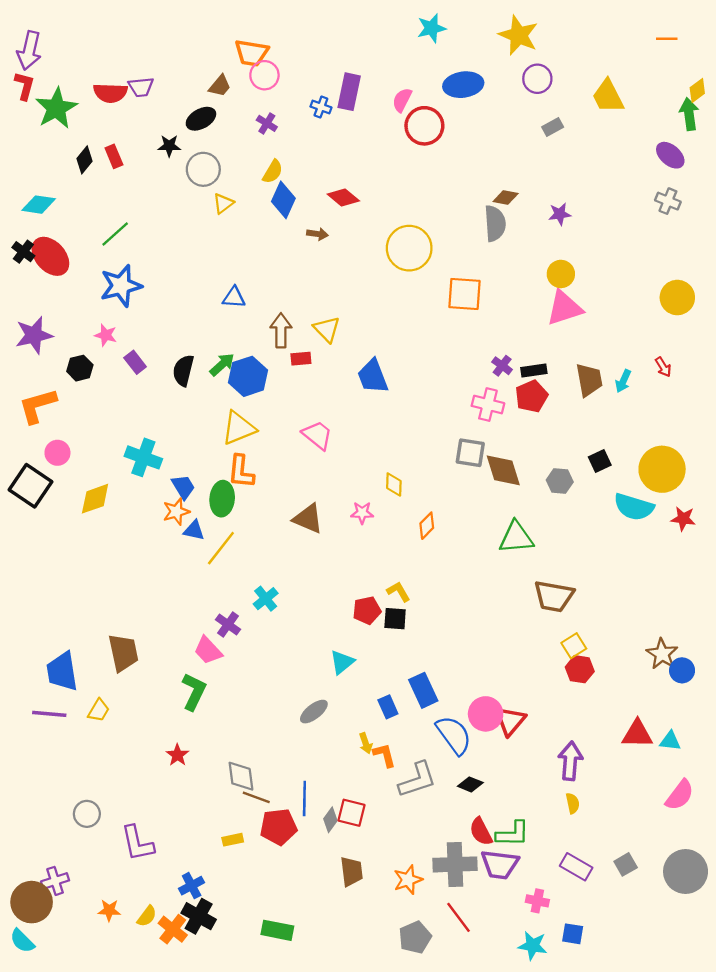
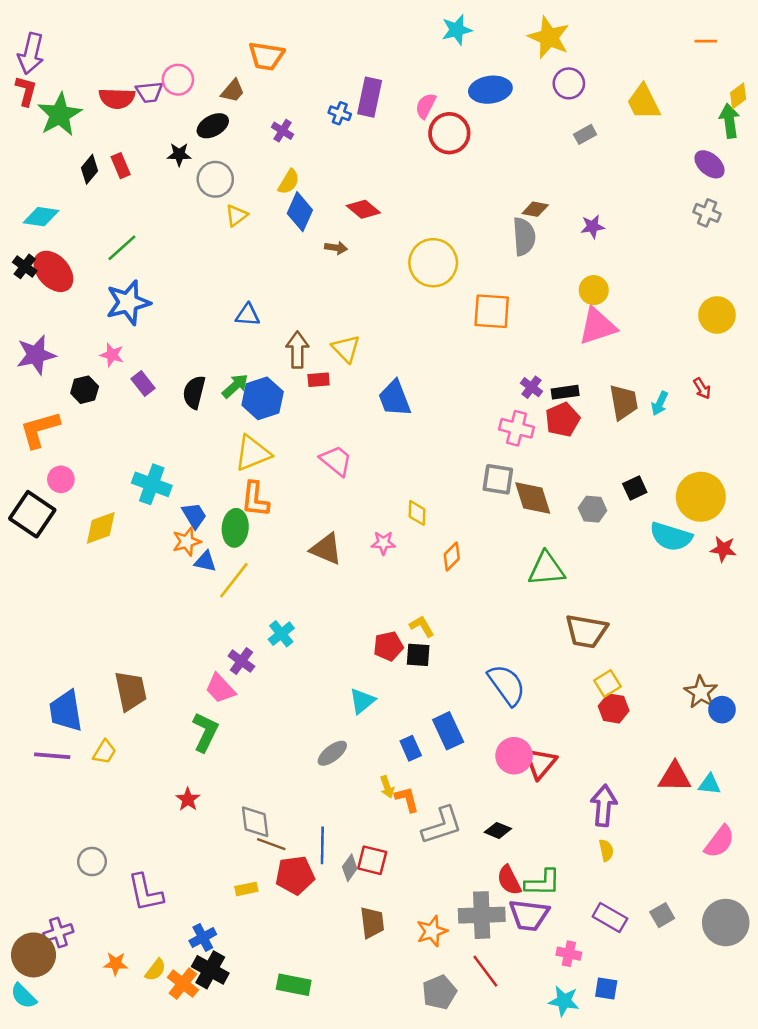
pink circle: (264, 75) -> (178, 80), moved
blue semicircle: (454, 735) -> (507, 685), moved

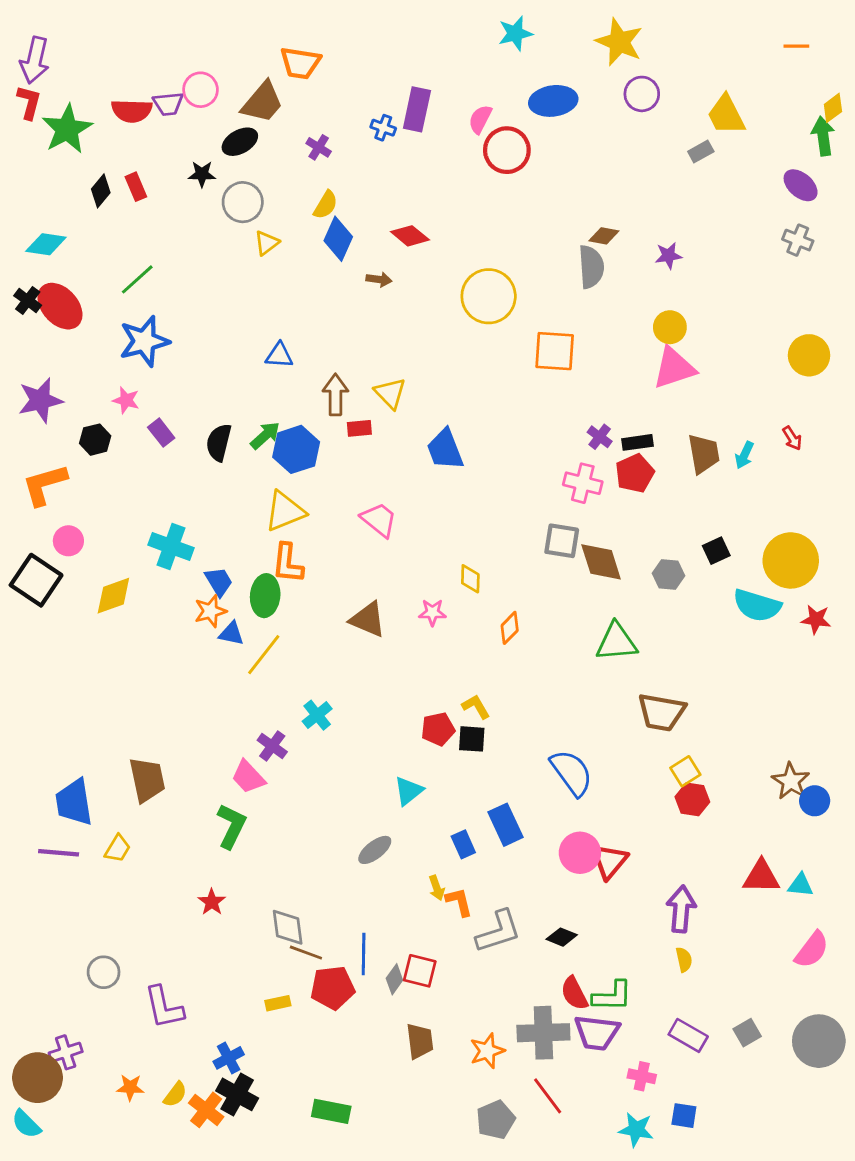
brown trapezoid: (233, 91) -> (262, 102), size x1.6
gray rectangle: (585, 134) -> (701, 152), moved

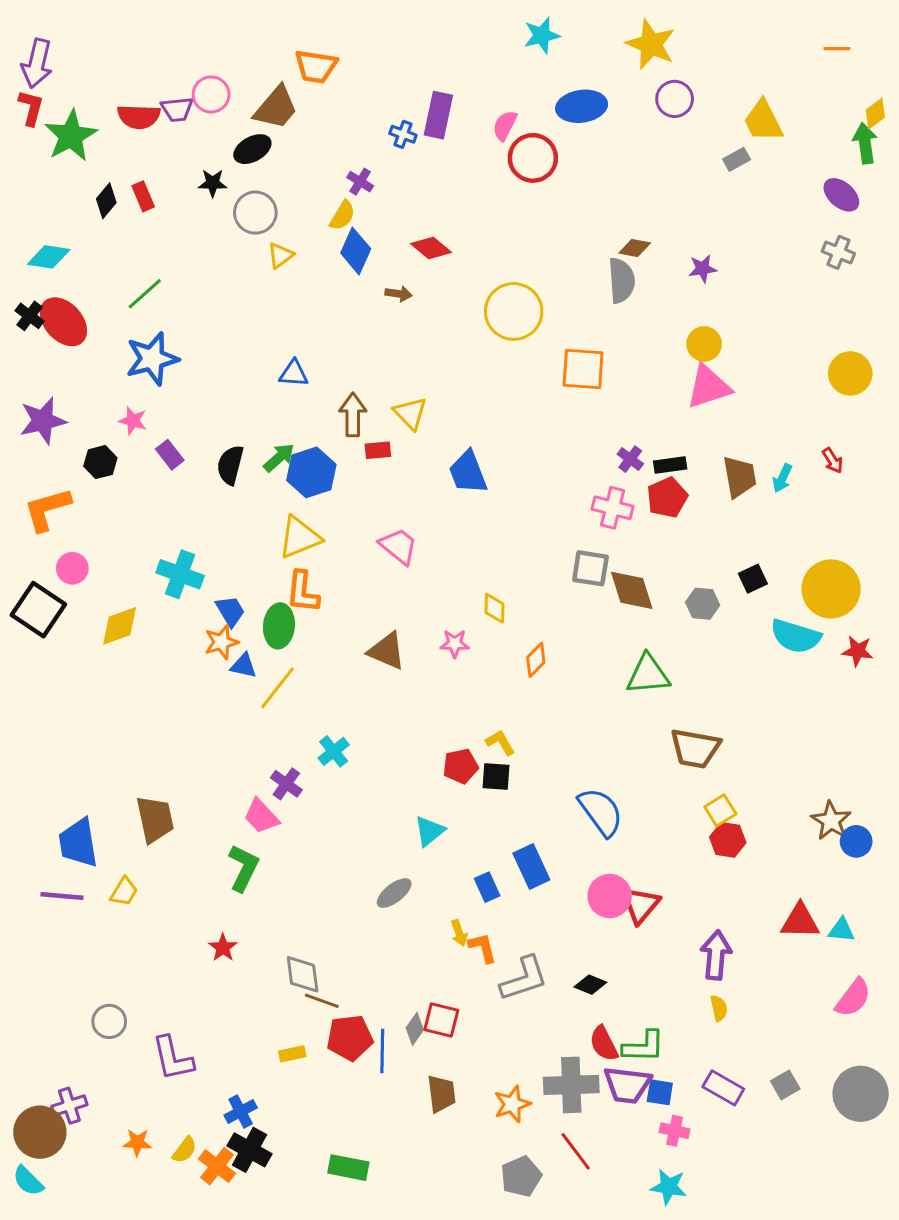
purple cross: (319, 147) -> (360, 182), moved
blue line: (364, 954) -> (382, 1051), moved
blue square: (684, 1116) -> (660, 1092), moved

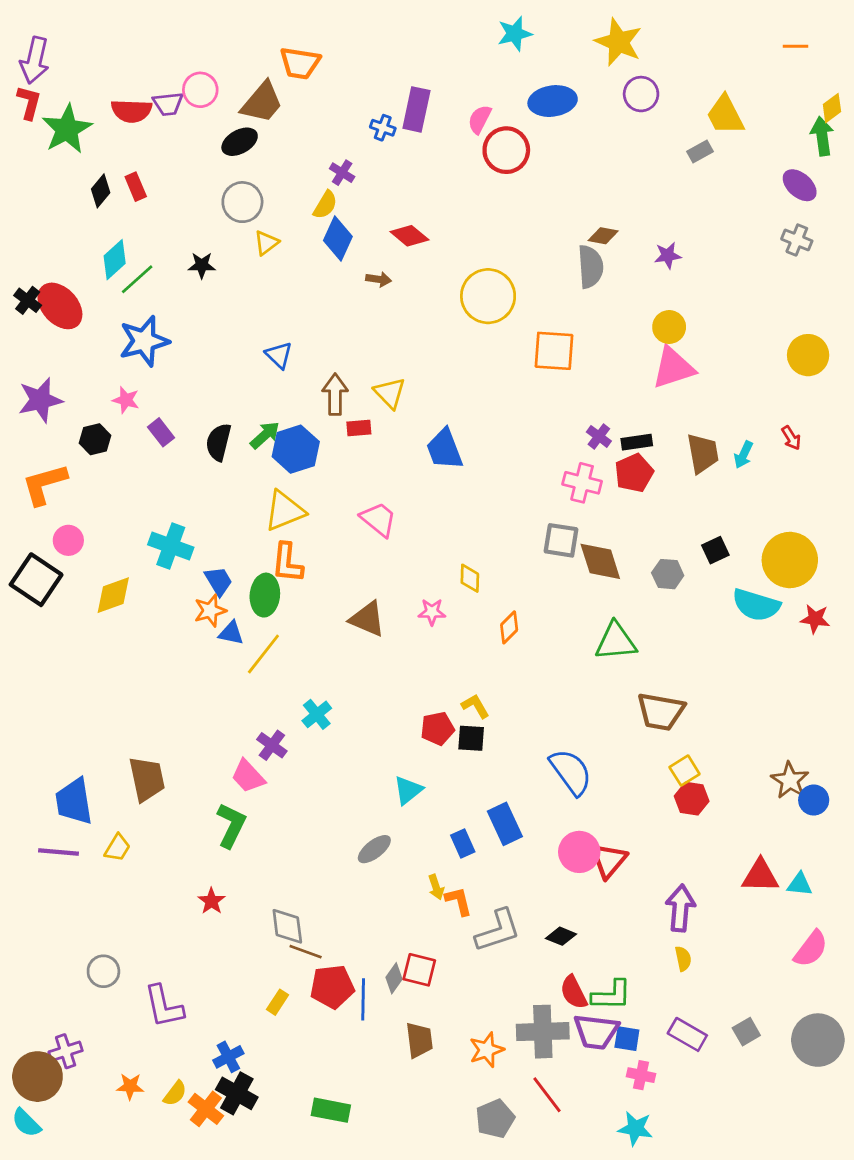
black star: (213, 183) -> (202, 265), moved
cyan diamond: (49, 257) -> (115, 260), moved, turned -51
blue triangle: (294, 373) -> (279, 355), turned 40
yellow rectangle: (292, 1054) -> (277, 1002), turned -45

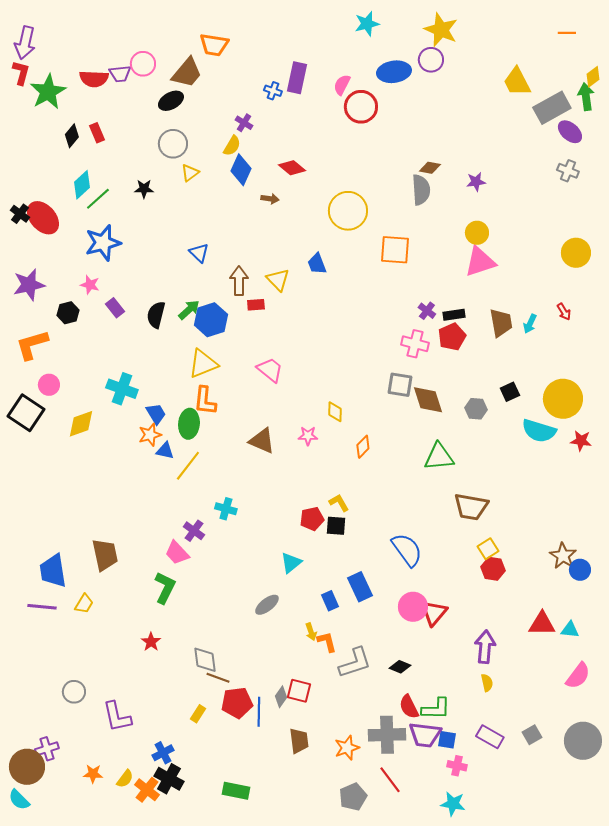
purple circle: (641, 94) -> (431, 60), moved
gray rectangle: (700, 152) -> (552, 108), moved, size x2.0
blue trapezoid: (445, 449) -> (317, 264), moved, size x0.7
cyan cross: (317, 714) -> (226, 509), turned -35

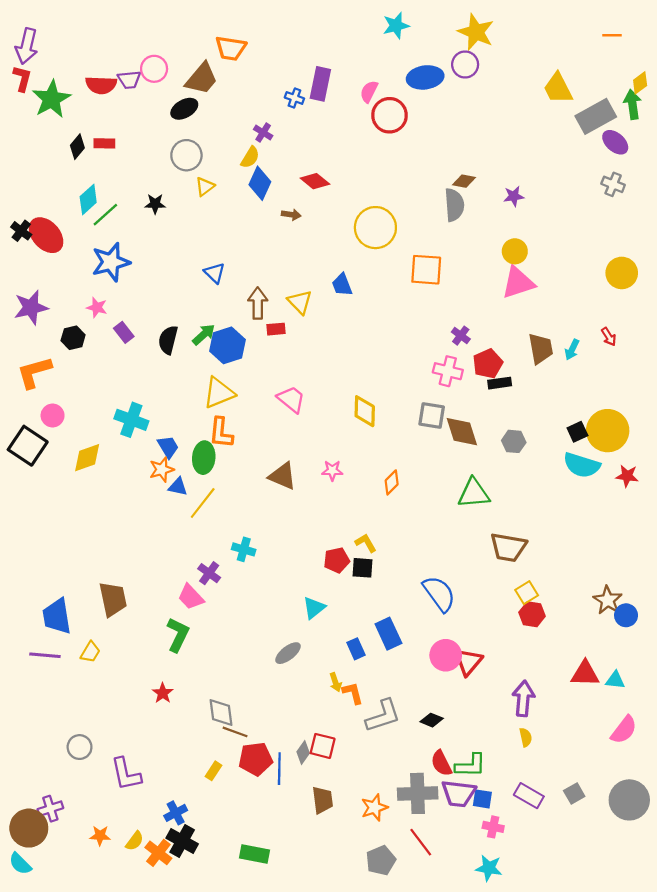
red rectangle: (97, 133) -> (104, 143), turned -66
black rectangle: (454, 315) -> (500, 383), moved
black square: (510, 392) -> (577, 432), moved
yellow diamond: (335, 412) -> (365, 411), moved, size x1.4

